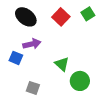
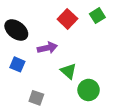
black ellipse: (26, 17) -> (16, 30), moved
purple arrow: (32, 44) -> (47, 48), moved

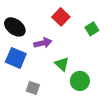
green square: (97, 16) -> (92, 29), moved
blue square: (17, 64) -> (16, 58), size x1.5

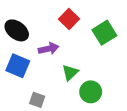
green square: (92, 29) -> (104, 33), size x1.5
green triangle: (62, 64) -> (70, 73), turned 35

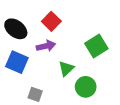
red square: (69, 19) -> (51, 21), moved
green square: (104, 33) -> (96, 46), moved

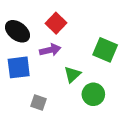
green square: (96, 46) -> (105, 50), turned -35
blue square: (17, 62) -> (19, 67), turned -30

